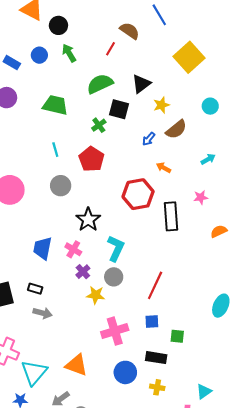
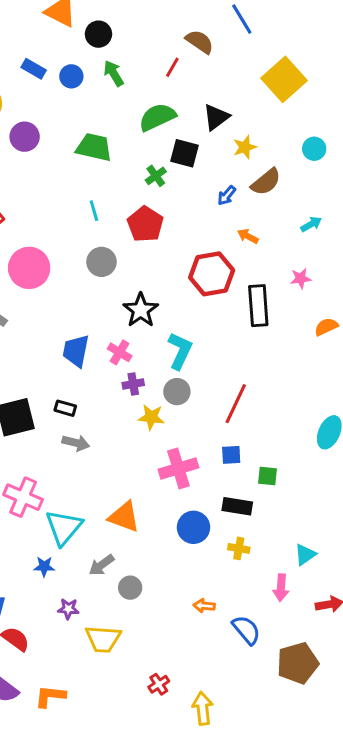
blue rectangle: (12, 63) -> (34, 69), moved
purple cross: (83, 272) -> (133, 384), turned 32

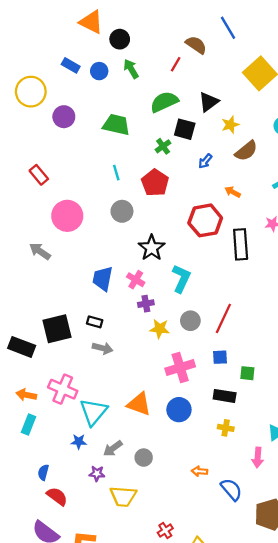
blue arrow: (227, 195) -> (205, 161), moved
gray circle: (177, 392) -> (190, 321), moved
blue circle: (194, 527) -> (179, 410), moved
gray arrow: (101, 565) -> (113, 448), moved

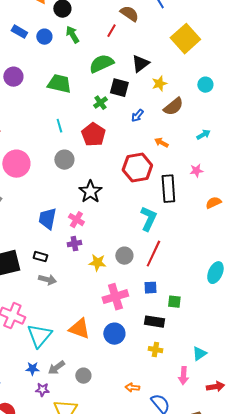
cyan L-shape: (181, 279) -> (148, 219), moved
purple cross: (146, 304) -> (74, 244), moved
blue star: (79, 442) -> (32, 369), moved

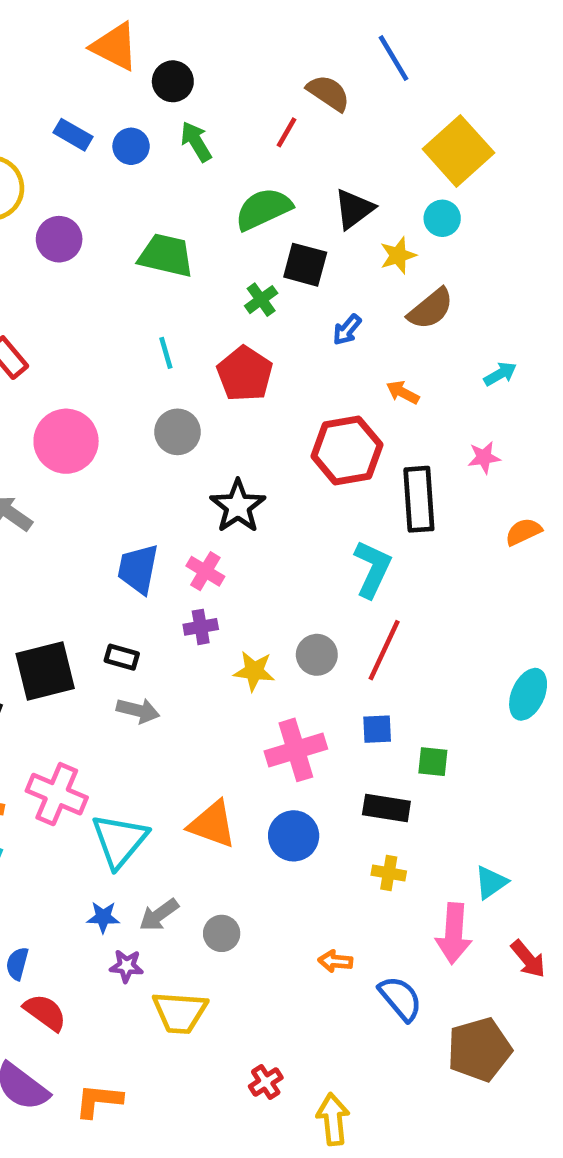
cyan circle: (205, 85) -> (442, 218), moved
pink arrow: (183, 376) -> (454, 933), size x1.4
red arrow: (215, 387) -> (528, 959), turned 60

